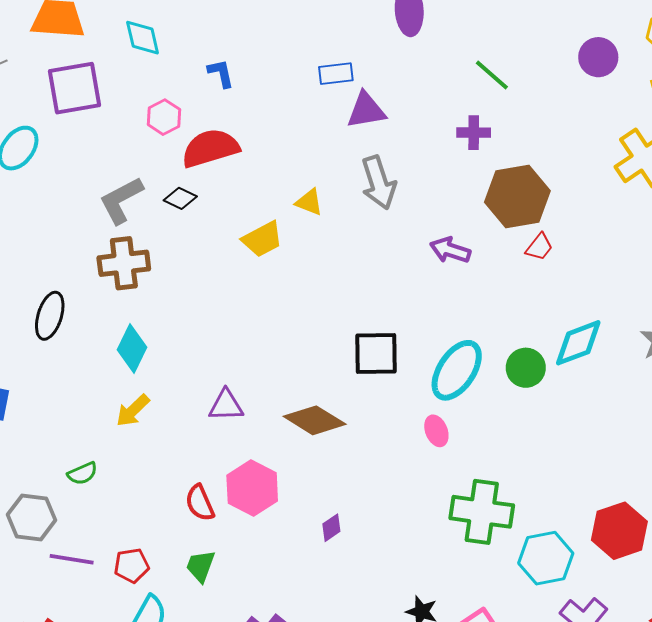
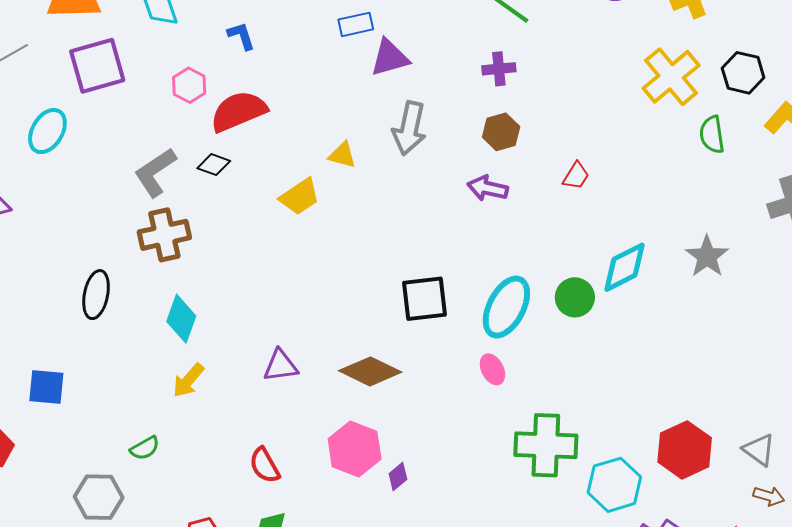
gray arrow: (379, 183) -> (409, 128), turned 36
brown hexagon: (517, 197) -> (501, 132), moved, size x0.6
pink hexagon: (252, 488) -> (355, 449), moved

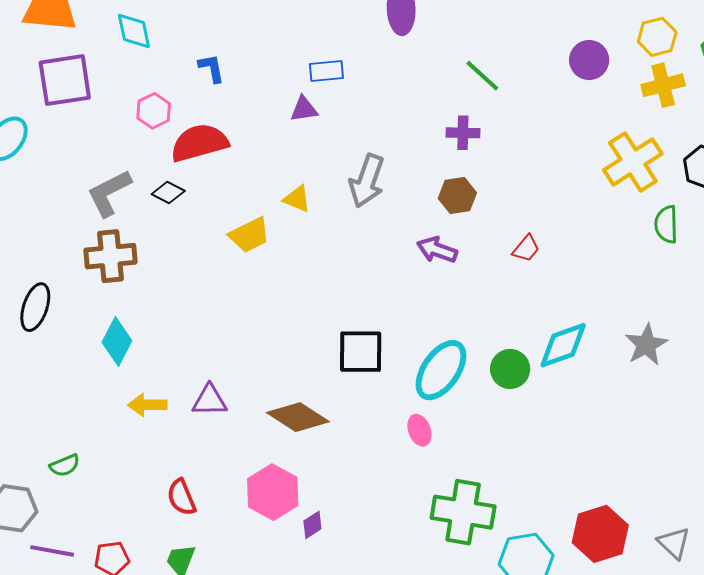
purple triangle: (390, 58) -> (304, 109), moved, size x0.7
yellow arrow: (188, 380) -> (147, 405), moved, turned 42

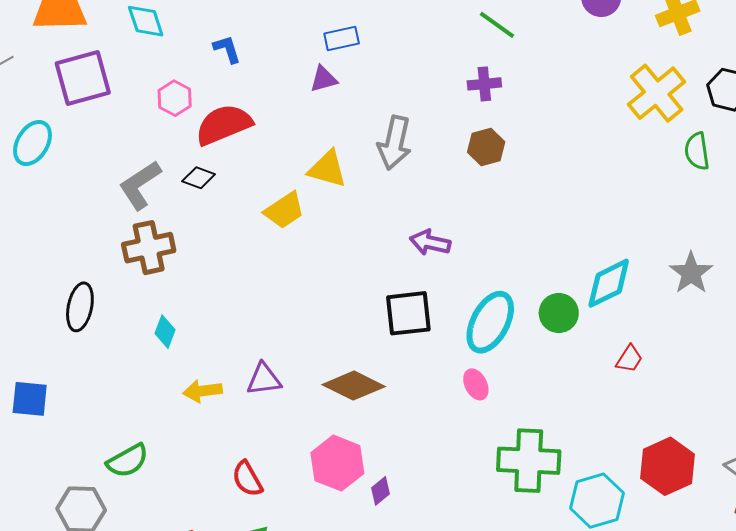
yellow triangle: (297, 199) -> (327, 169), size x1.4
red trapezoid: (526, 249) -> (629, 359), moved
purple arrow: (437, 250) -> (430, 242), moved
cyan diamond: (117, 341) -> (165, 332), size x0.7
green semicircle: (65, 465) -> (128, 461), size x1.4

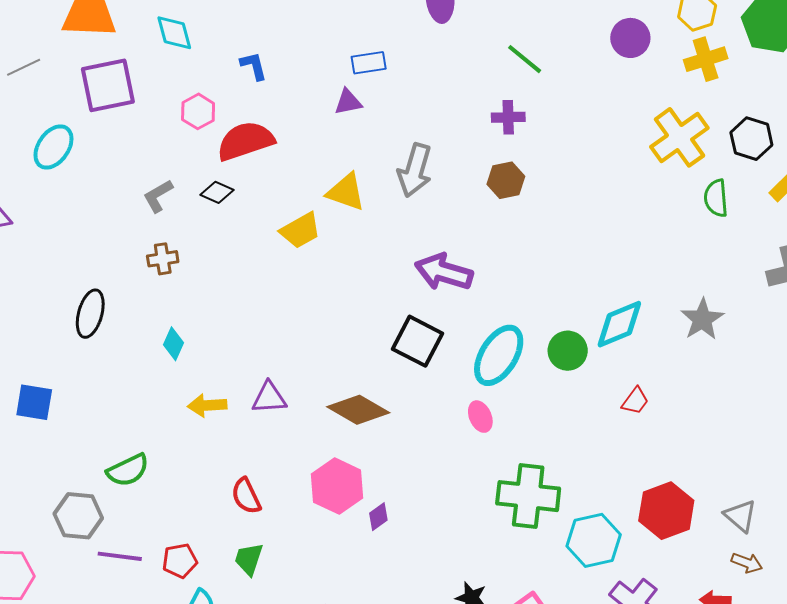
gray L-shape: (140, 185) -> (158, 196), size x0.7
purple arrow: (430, 242) -> (444, 272), size x1.4
brown cross: (149, 248) -> (163, 259), size x0.6
black square: (408, 313) -> (418, 341), turned 30

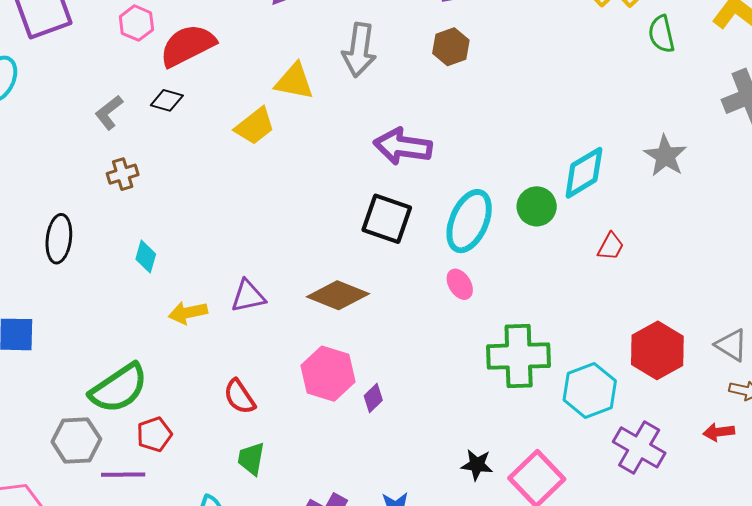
green semicircle: (128, 470) -> (119, 388), size x1.4
red pentagon: (180, 561) -> (154, 434), moved

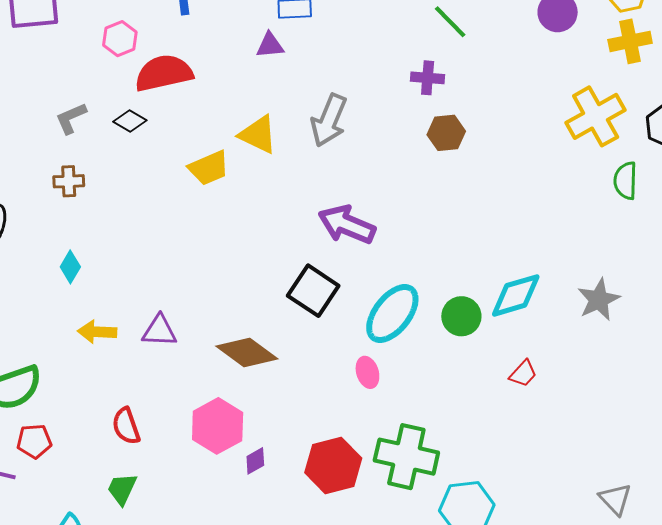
brown hexagon: (451, 47) -> (446, 133), moved
red hexagon: (657, 350) -> (333, 465), moved

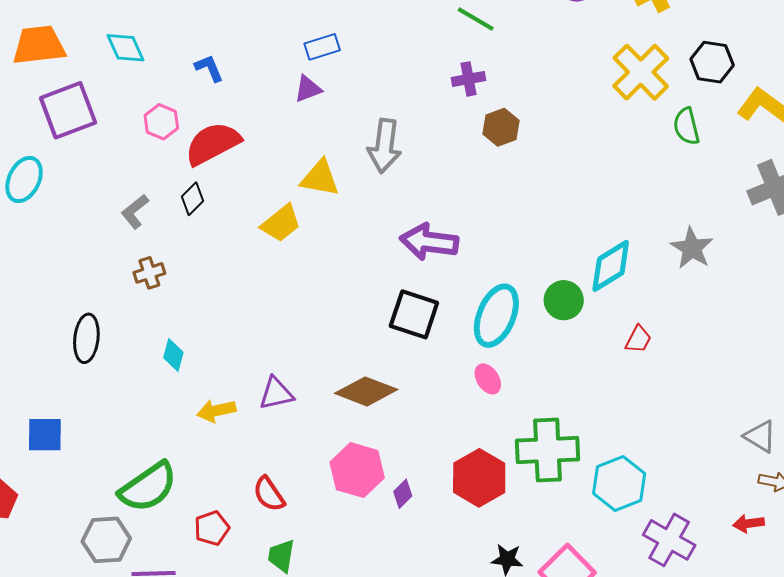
black diamond: (130, 121) -> (193, 199), turned -60
red pentagon: (34, 441) -> (212, 528), moved

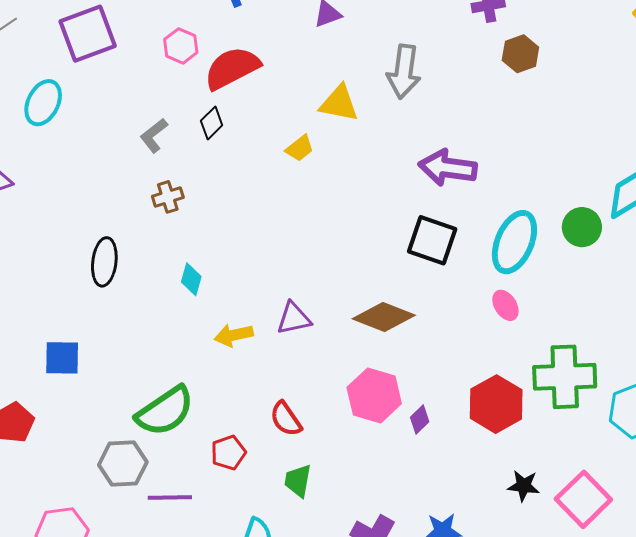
yellow trapezoid: (281, 223) -> (300, 148), size x0.7

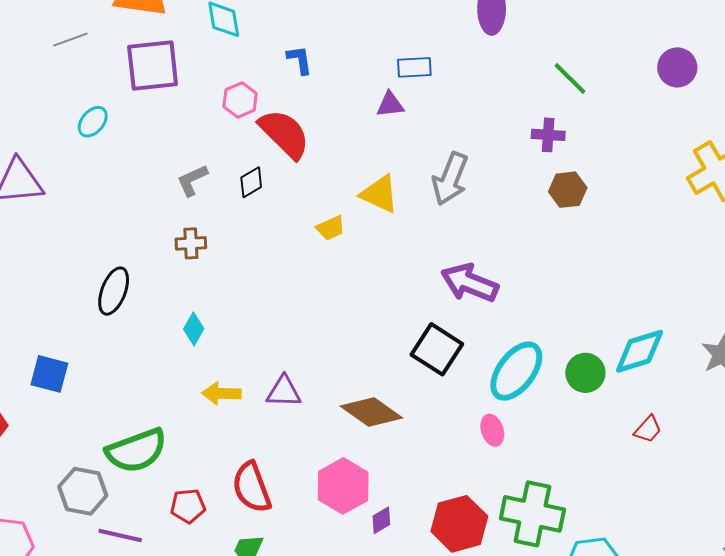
red semicircle: (232, 68) -> (284, 134), turned 58
cyan ellipse: (43, 103) -> (93, 122), size x0.7
red semicircle: (286, 419) -> (252, 487), size x1.4

